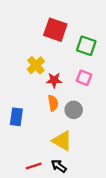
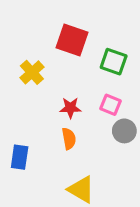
yellow cross: (36, 65) -> (32, 72), moved
gray circle: (74, 110) -> (124, 131), moved

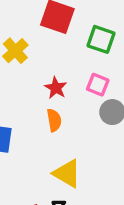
red star: (70, 108) -> (56, 88), turned 30

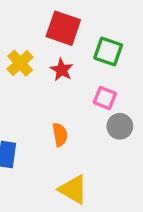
red star: (56, 88) -> (62, 70), moved

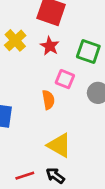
green square: (108, 51) -> (88, 51), moved
pink square: (105, 98) -> (65, 79), moved

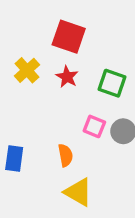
pink square: (65, 79) -> (94, 126), moved
orange semicircle: (48, 100) -> (65, 155), moved

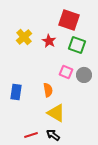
red square: (69, 37) -> (69, 20), moved

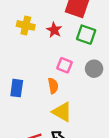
yellow cross: (24, 37) -> (26, 25), turned -35
pink square: (66, 72) -> (64, 65), moved

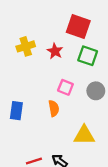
yellow cross: (26, 25) -> (26, 46), turned -30
yellow triangle: (62, 112) -> (84, 135), moved, turned -30

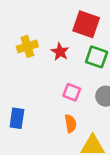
orange semicircle: (54, 108) -> (70, 124), moved

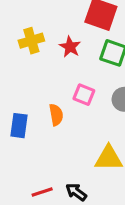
orange semicircle: (70, 124) -> (56, 115), moved

